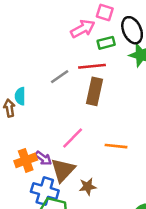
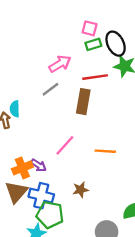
pink arrow: (83, 29) -> (60, 64), moved
green rectangle: (106, 43) -> (93, 44), moved
red line: (92, 66) -> (95, 77), moved
brown triangle: (63, 170) -> (16, 192), moved

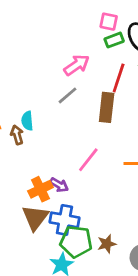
red line: (95, 77) -> (119, 78), turned -60
brown star: (81, 190) -> (107, 244), moved

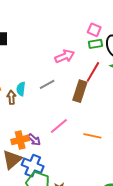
gray line: (67, 95) -> (47, 84), moved

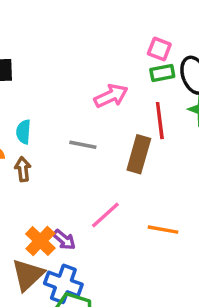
red line: (93, 72) -> (160, 121), turned -35
gray line: (47, 84) -> (83, 145), turned 42
cyan semicircle: (21, 89) -> (23, 132), moved
orange cross: (20, 140) -> (40, 241), turned -30

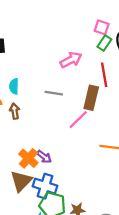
green rectangle: (162, 73) -> (104, 43), turned -42
pink line: (105, 215) -> (78, 120), moved

